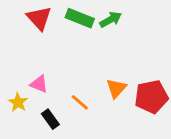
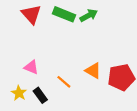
orange triangle: (116, 88) -> (93, 71), turned -42
yellow star: (18, 102) -> (19, 93), moved

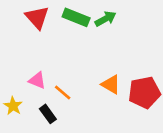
orange line: (64, 82) -> (63, 92), moved
yellow star: (19, 93) -> (13, 106), moved

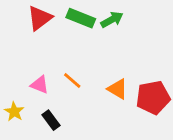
red triangle: (37, 17) -> (40, 18), turned 35
orange line: (63, 92) -> (72, 80), moved

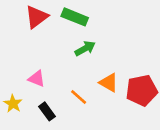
green arrow: (112, 20) -> (85, 48), moved
orange line: (72, 80) -> (79, 97), moved

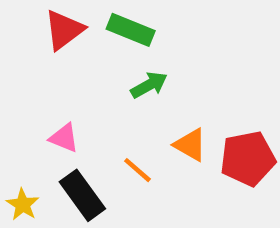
yellow star: (13, 104) -> (23, 205), moved
black rectangle: (47, 111) -> (82, 195), size x1.5

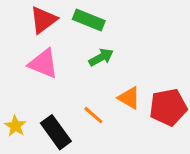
pink triangle: (64, 138) -> (43, 64), moved, size x1.5
yellow star: (23, 205) -> (15, 126), moved

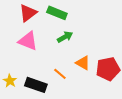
black rectangle: (56, 132) -> (36, 85), turned -35

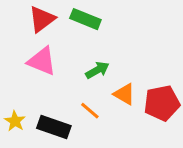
green arrow: (65, 37) -> (97, 70), moved

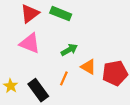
orange line: (90, 111) -> (64, 78), turned 72
black rectangle: (54, 127) -> (38, 90), turned 35

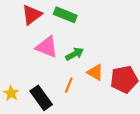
pink triangle: (30, 43) -> (47, 47), moved

